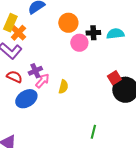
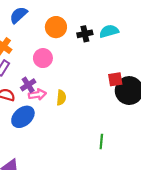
pink circle: (79, 43) -> (43, 58), moved
red square: (114, 78) -> (115, 79), turned 32
pink arrow: (42, 81) -> (37, 95), turned 49

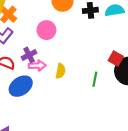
red square: (115, 79) -> (116, 58), turned 32
green line: (101, 142) -> (95, 79), moved

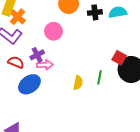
yellow semicircle: (61, 71) -> (78, 83), moved

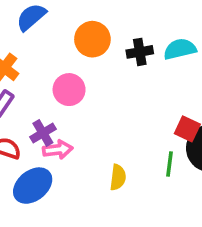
green line: (99, 77) -> (169, 164), moved

